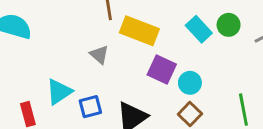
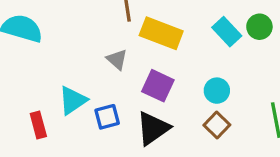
purple square: (162, 69) -> (158, 86), moved

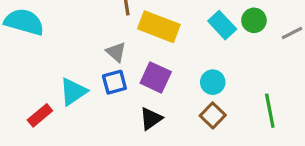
blue square: (107, 117) -> (114, 82), moved
red rectangle: (38, 125) -> (40, 115), turned 65
black triangle: (153, 128) -> (151, 119), size x0.7

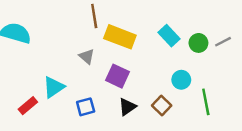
green circle: (254, 20) -> (198, 43), moved
blue square: (114, 82) -> (86, 107), moved
cyan circle: (213, 82) -> (181, 80), moved
black triangle: (151, 119) -> (127, 107), moved

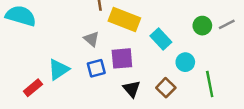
cyan rectangle: (169, 36) -> (161, 39), moved
purple square: (117, 76) -> (122, 58), turned -30
blue square: (86, 107) -> (96, 68), moved
black triangle: (127, 107) -> (132, 89), turned -36

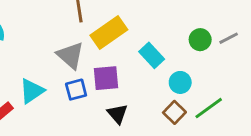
yellow rectangle: (124, 19) -> (109, 33), turned -56
gray triangle: (91, 39) -> (70, 55), size x1.5
green line: (210, 84) -> (209, 108), turned 65
brown square: (166, 88) -> (174, 112), moved

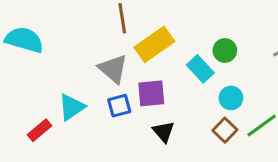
green circle: (200, 40) -> (225, 50), moved

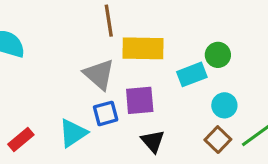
yellow rectangle: (154, 44) -> (143, 48), turned 36
cyan rectangle: (200, 69) -> (192, 74), turned -68
cyan triangle: (72, 107) -> (73, 133), moved

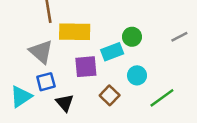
purple square: (140, 100) -> (86, 67), moved
brown square: (218, 140) -> (110, 95), moved
black triangle: (153, 141) -> (65, 103), moved

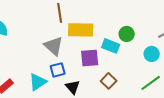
cyan rectangle: (112, 52) -> (111, 46), turned 42
cyan circle: (137, 75) -> (152, 54), moved

